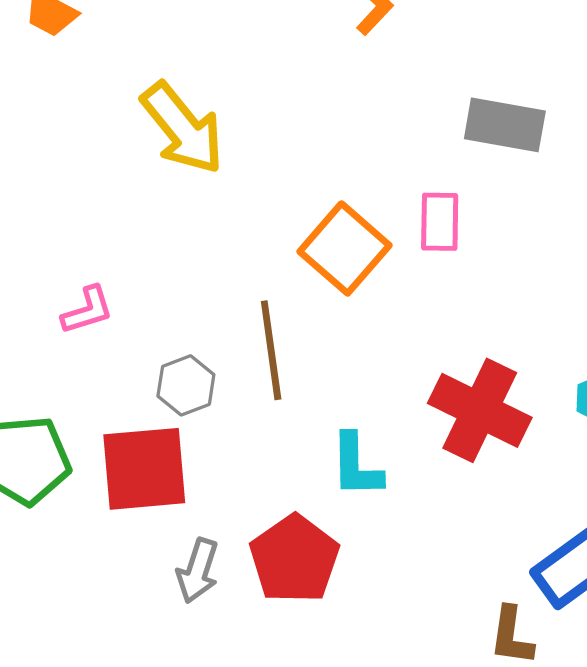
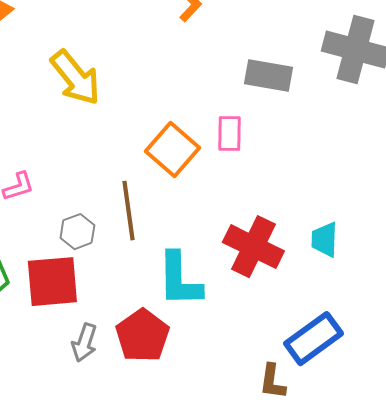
cyan L-shape: (356, 465) -> (179, 280), size x1.4

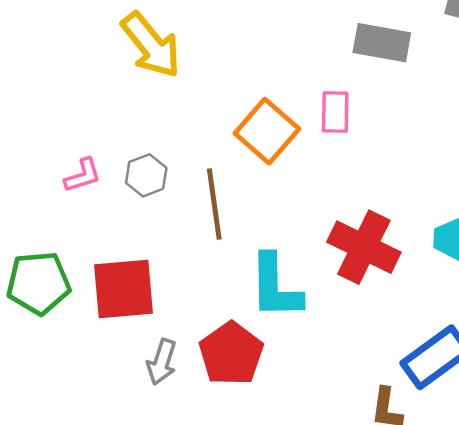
gray hexagon: (77, 232) -> (146, 175), moved

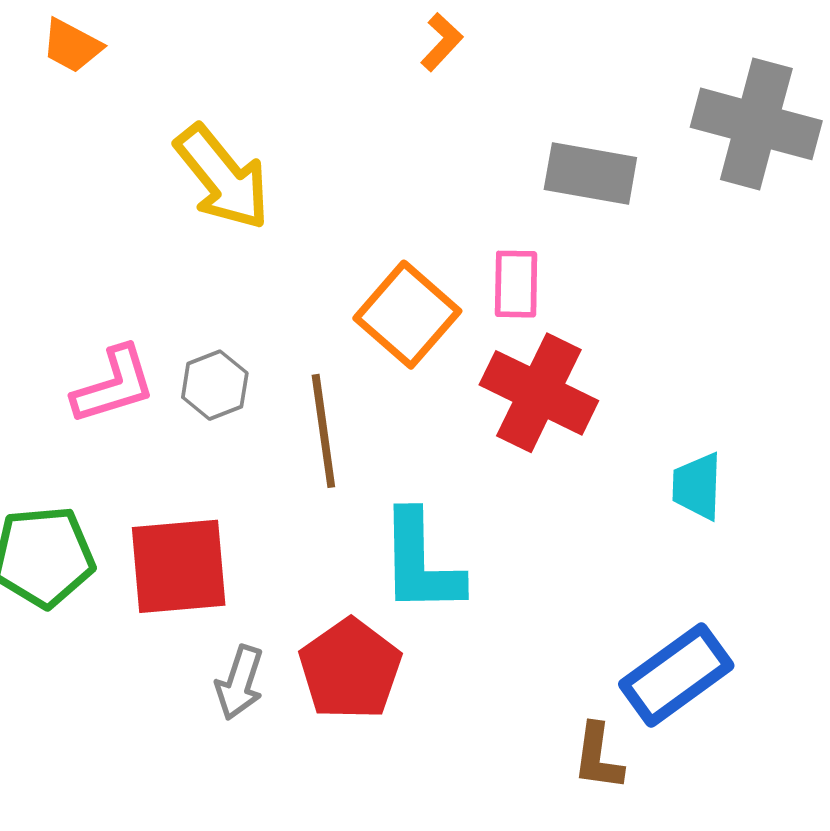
pink L-shape: (83, 175) -> (114, 385), size x1.4
red cross: (364, 247) -> (539, 393), moved

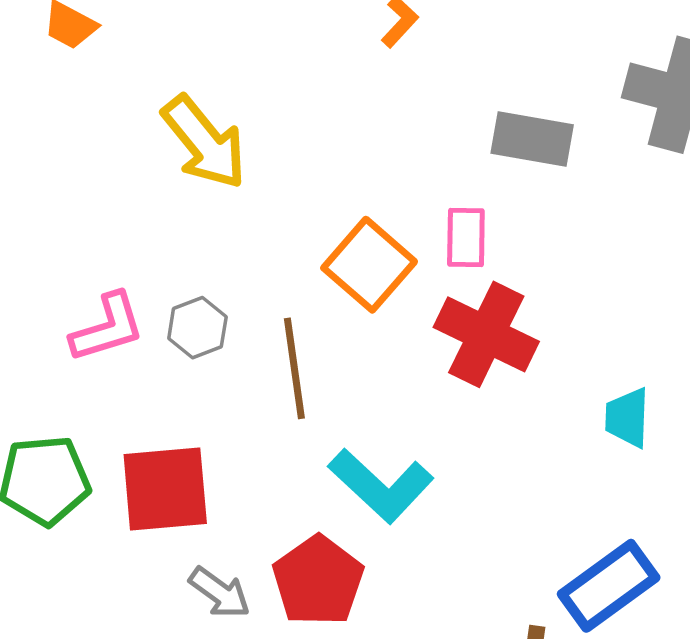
cyan L-shape: (421, 562) -> (381, 486), turned -46
gray arrow: (240, 683) -> (220, 593), turned -72

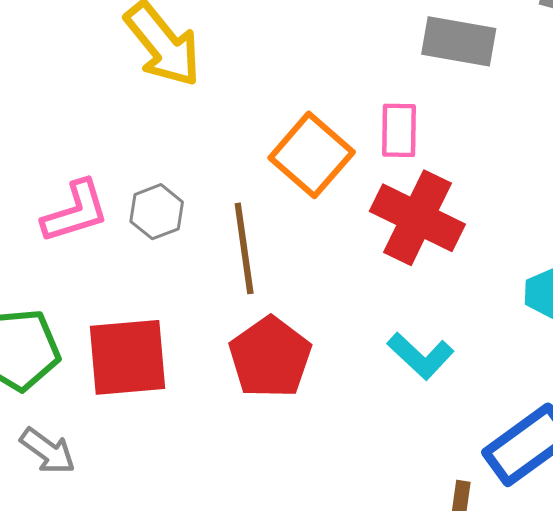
cyan L-shape: (381, 486) -> (420, 356), moved, size x0.7
red pentagon: (318, 581) -> (270, 357), moved
gray arrow: (220, 593) -> (48, 451), moved

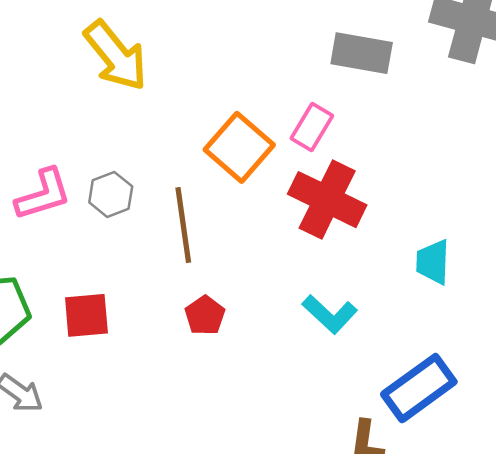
pink rectangle: (399, 130) -> (312, 127), turned 30
red square: (128, 357) -> (86, 315), size x0.7
red pentagon: (270, 357) -> (205, 315), size x0.6

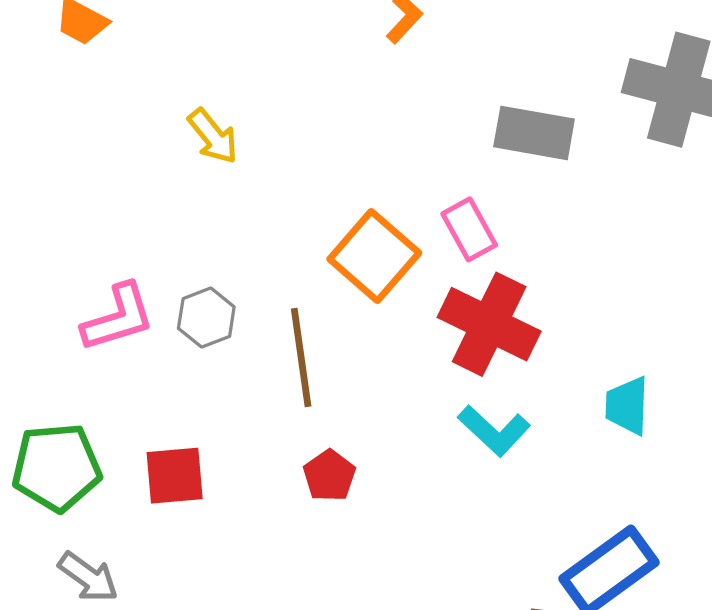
yellow arrow: (116, 56) -> (213, 136), size x0.6
pink rectangle: (312, 127) -> (469, 229), turned -60
cyan L-shape: (330, 314) -> (494, 431), moved

